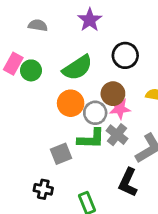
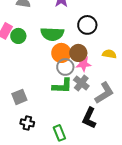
green semicircle: (77, 68) -> (52, 34), turned 35
orange circle: (71, 103) -> (61, 53), moved
gray square: (61, 154) -> (19, 97), moved

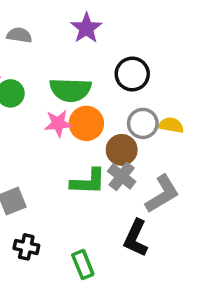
brown circle: (78, 53) -> (122, 150), moved
pink star: (83, 64) -> (58, 123), moved
gray circle: (65, 67) -> (143, 123), moved

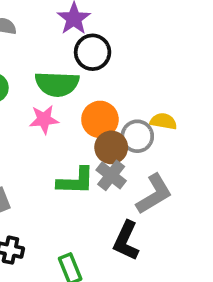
black circle: (132, 74) -> (93, 52), moved
orange circle: (86, 123) -> (100, 119), moved
gray circle: (143, 123) -> (137, 136), moved

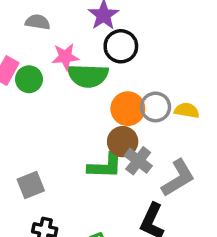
pink star: (44, 119) -> (65, 57), moved
gray circle: (137, 136) -> (156, 107), moved
brown circle: (111, 147) -> (123, 142), moved

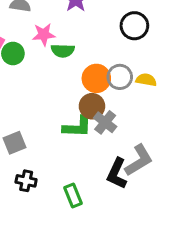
black circle: (121, 46) -> (134, 26), moved
green semicircle: (88, 76) -> (63, 51), size x0.7
gray L-shape: (178, 178) -> (139, 160), moved

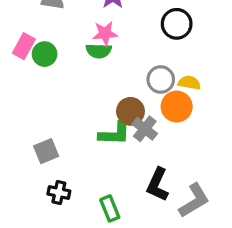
pink star: (44, 34) -> (105, 33), moved
orange circle: (96, 78) -> (177, 107), moved
gray L-shape: (139, 160) -> (194, 200), moved

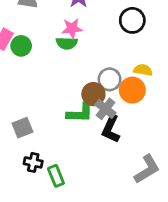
gray circle: (161, 80) -> (110, 79), moved
black L-shape: (158, 185) -> (111, 129), moved
green rectangle: (110, 208) -> (56, 176), moved

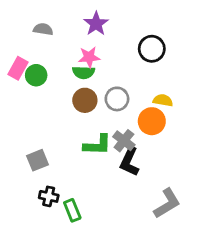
gray circle: (110, 79) -> (117, 99), moved
brown circle: (93, 94) -> (85, 100), moved

